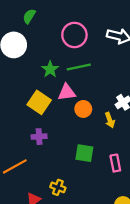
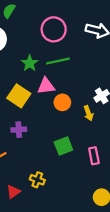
green square: (84, 153) -> (63, 146), turned -30

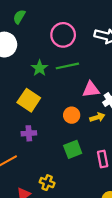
pink triangle: (46, 86) -> (91, 89), moved
orange circle: (62, 102) -> (72, 115), moved
yellow arrow: (89, 113) -> (97, 117), turned -88

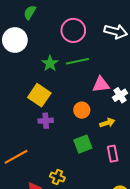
yellow arrow: (97, 117) -> (107, 123), moved
purple cross: (29, 133) -> (46, 121), moved

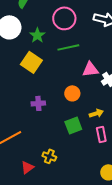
green star: (50, 63) -> (37, 35), moved
yellow square: (39, 95) -> (31, 62), moved
yellow arrow: (107, 123) -> (96, 113), moved

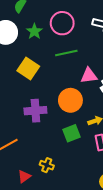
green star: (37, 35) -> (34, 31), moved
orange circle: (72, 93) -> (70, 100), size x1.5
purple cross: (38, 103) -> (35, 111), size x1.5

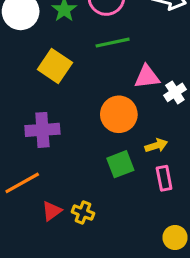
purple cross: (35, 111) -> (42, 130), moved
red triangle: (24, 176) -> (52, 211), moved

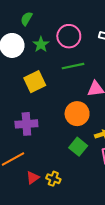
yellow square: (55, 66) -> (35, 82), turned 30
green square: (120, 164) -> (78, 147), turned -30

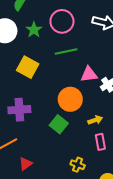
yellow square: (35, 82) -> (28, 67), turned -35
green square: (78, 147) -> (59, 124), moved
yellow cross: (53, 179) -> (78, 165), moved

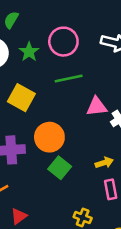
orange circle: (70, 99) -> (49, 137), moved

